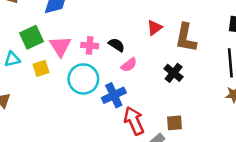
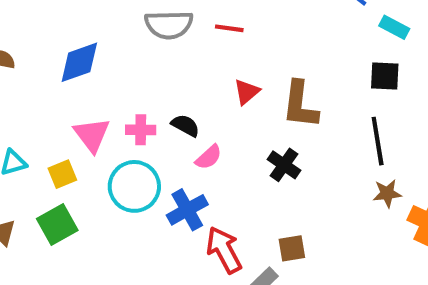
green square: (32, 37) -> (57, 224), moved

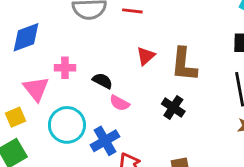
pink cross: (141, 130) -> (65, 68), moved
pink semicircle: (209, 157) -> (119, 103), turned 72

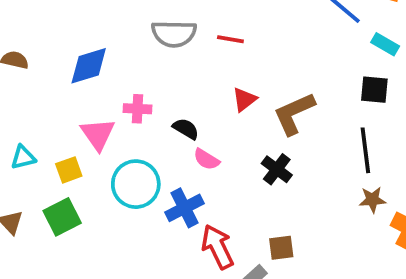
brown L-shape: (184, 64) -> (294, 113), turned 57

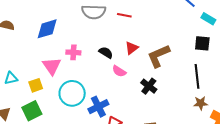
black semicircle: (186, 129) -> (106, 53), moved
pink semicircle: (206, 159) -> (119, 71), moved

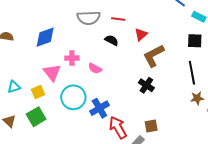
red triangle: (132, 48) -> (141, 34), moved
black semicircle: (106, 53) -> (112, 40), moved
pink semicircle: (119, 71) -> (95, 68), moved

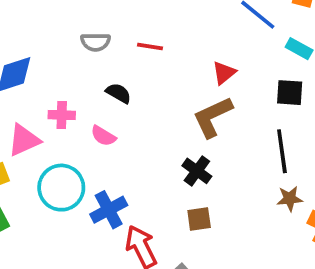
gray semicircle: (89, 18) -> (96, 42), size x0.7
red triangle: (141, 34) -> (224, 73), moved
black semicircle: (112, 40) -> (119, 93), moved
pink triangle: (52, 72) -> (24, 140), turned 42
brown square: (151, 126) -> (199, 219), moved

